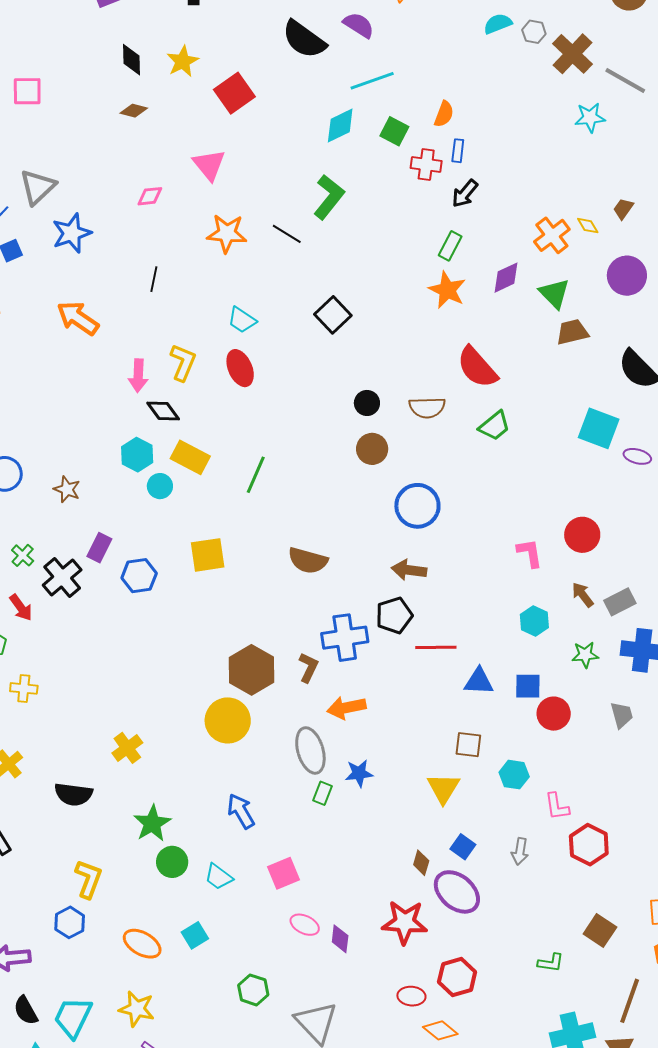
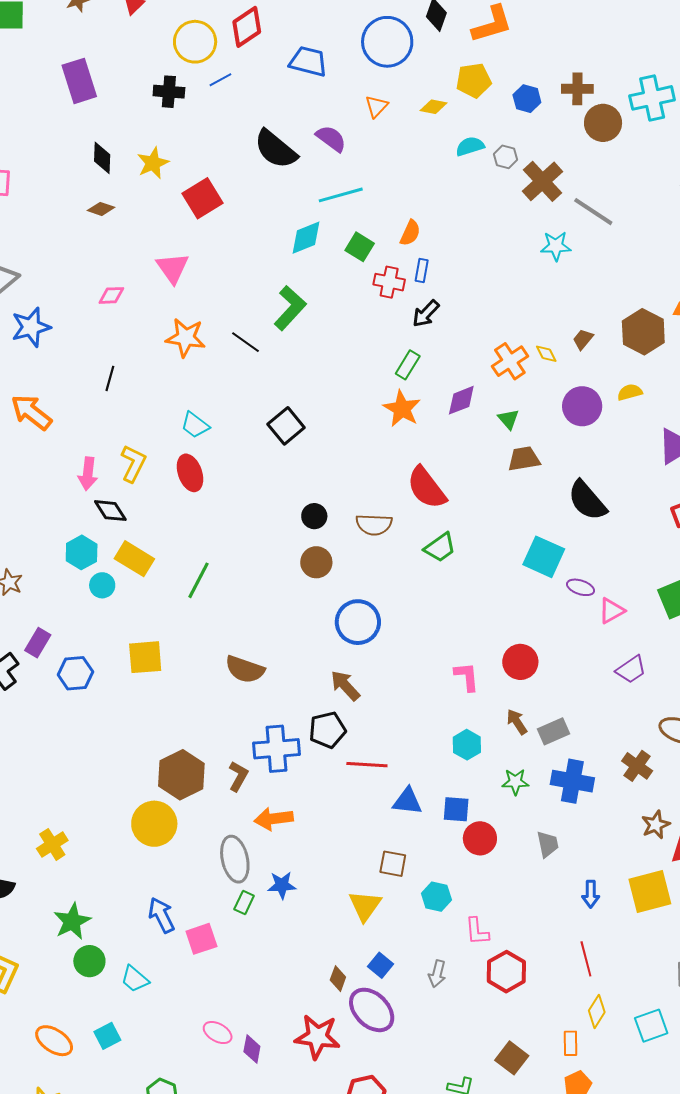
green triangle: (554, 293) -> (509, 419), size x0.7
brown arrow: (409, 570) -> (345, 686), turned 36
pink square: (283, 873) -> (201, 939), moved

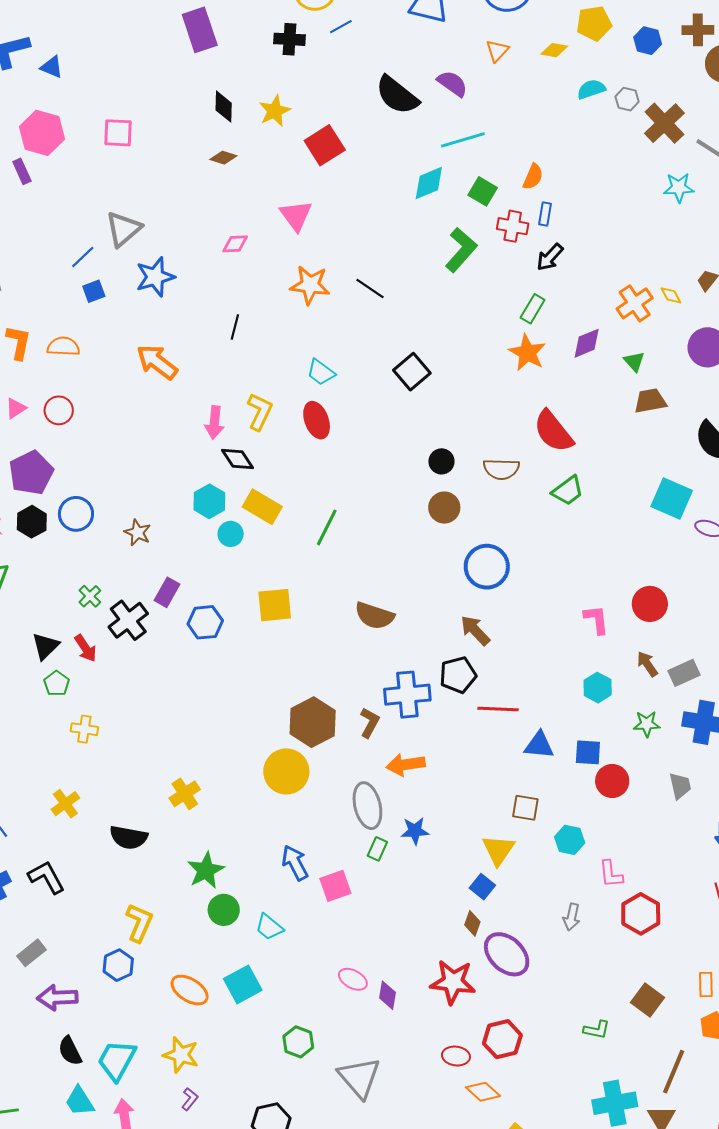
green L-shape: (290, 308) -> (461, 250), moved
blue square: (381, 965) -> (482, 887), moved
cyan square: (107, 1036) -> (243, 984), size x1.4

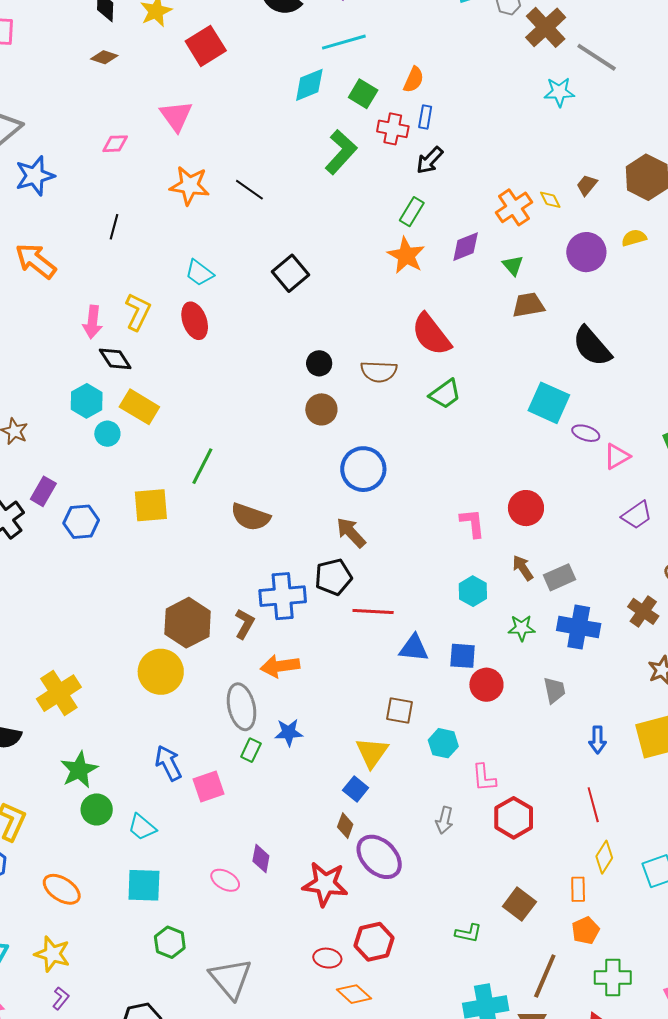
green line: (327, 527) -> (202, 466), moved
yellow cross: (185, 794) -> (59, 693), size x1.4
cyan square: (243, 984) -> (144, 885), moved, turned 30
purple diamond: (388, 995) -> (261, 859), moved

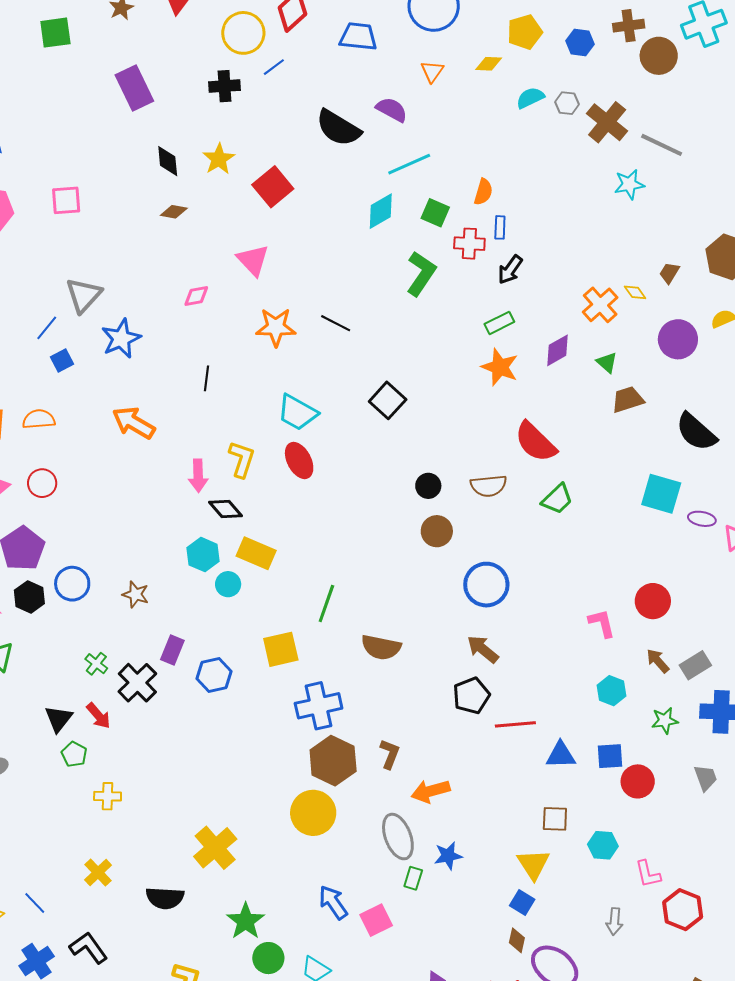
green rectangle: (412, 212) -> (499, 323), turned 40
cyan trapezoid: (199, 273) -> (297, 412), size x1.4
blue cross: (283, 596) -> (319, 706), moved

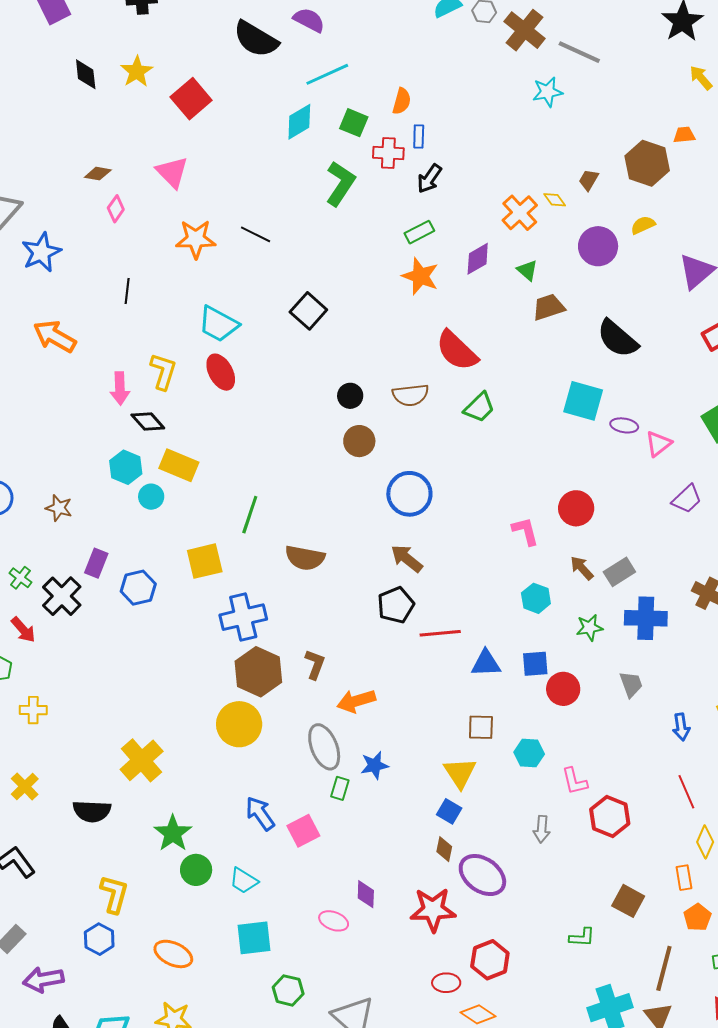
brown diamond: (174, 212) -> (98, 174), moved
pink diamond: (196, 296) -> (116, 209), turned -44

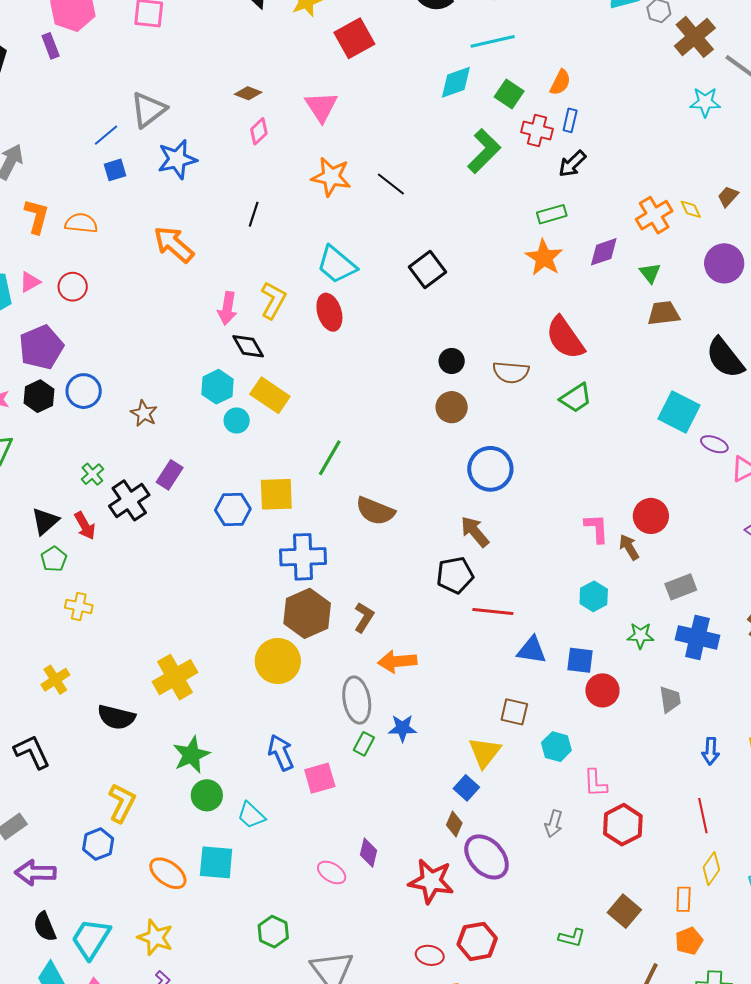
brown arrow: (582, 568) -> (629, 547), moved
blue hexagon: (138, 588) -> (233, 510), moved
cyan square: (254, 938) -> (216, 862), moved

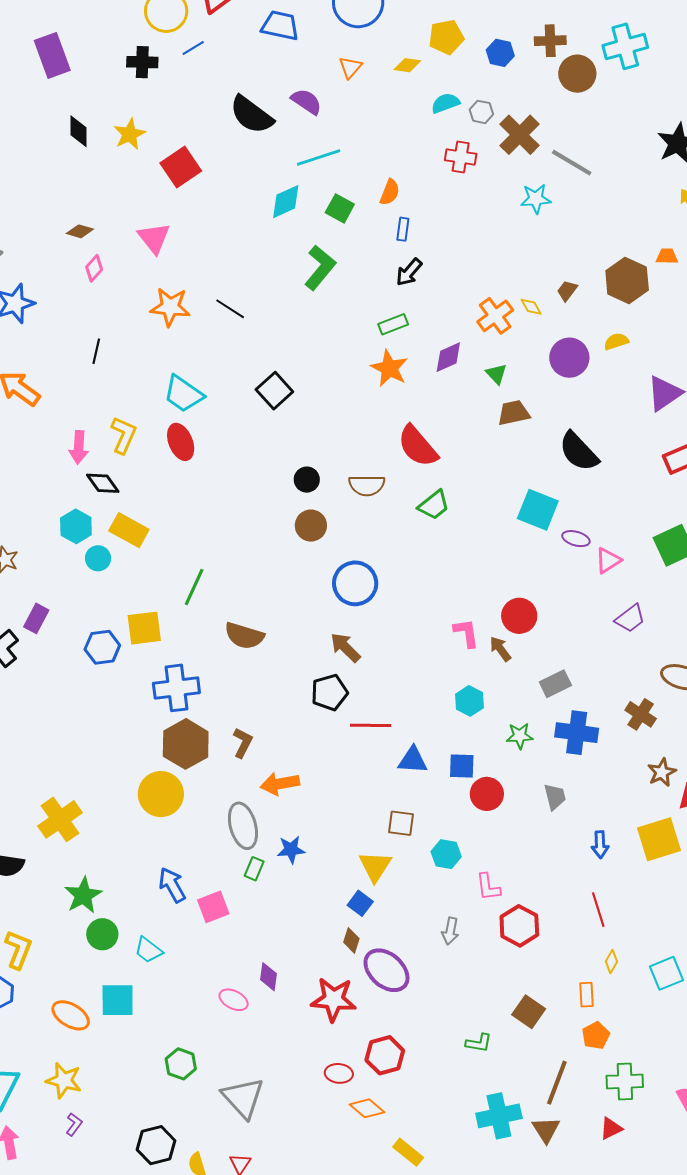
red cross: (537, 131) -> (461, 157), moved
yellow diamond: (711, 869) -> (611, 961), size x0.7

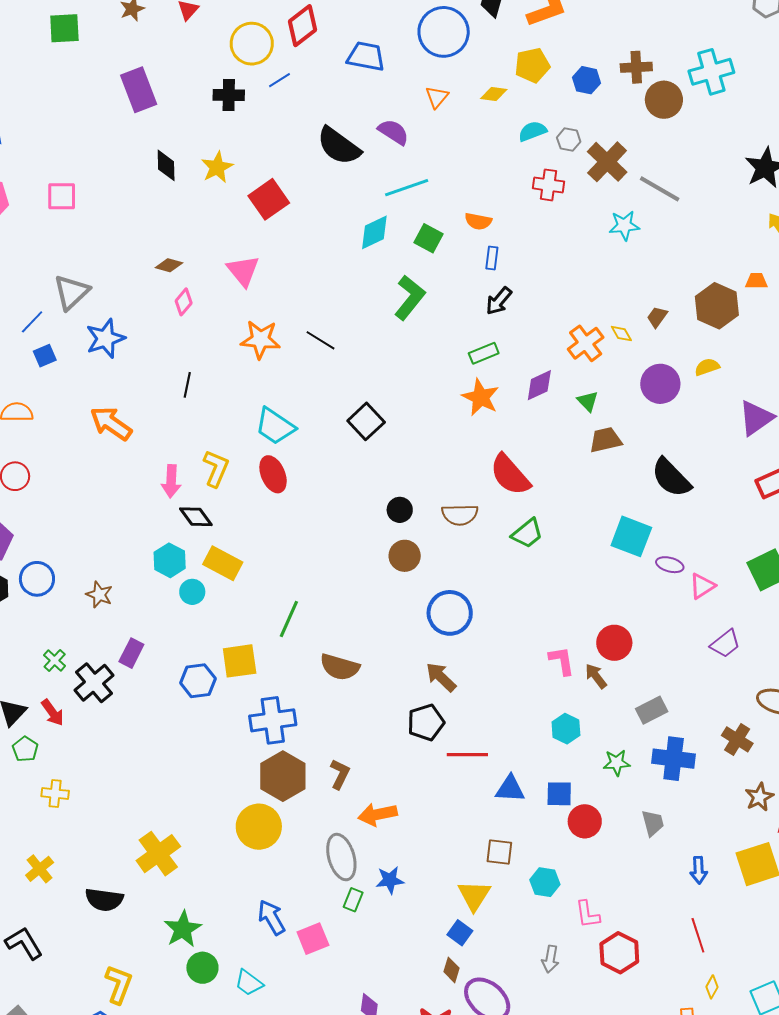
orange semicircle: (390, 192) -> (478, 221), turned 80

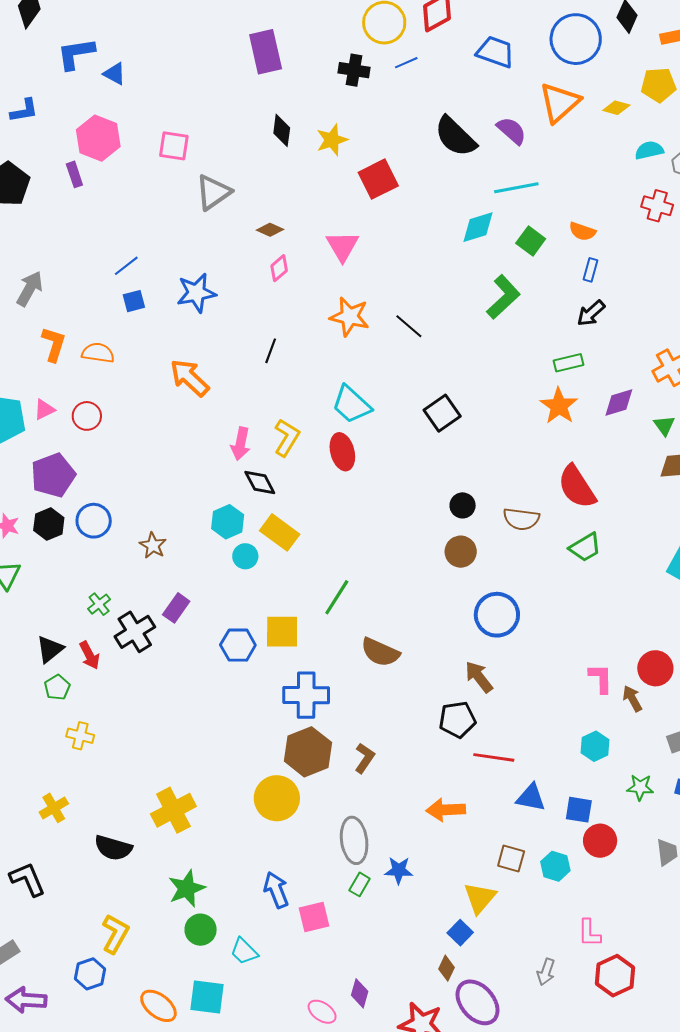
orange triangle: (437, 97) -> (560, 103), size x1.8
gray triangle: (71, 292) -> (213, 192), moved
orange arrow: (378, 814) -> (446, 810), moved
cyan hexagon: (545, 882) -> (555, 866), moved

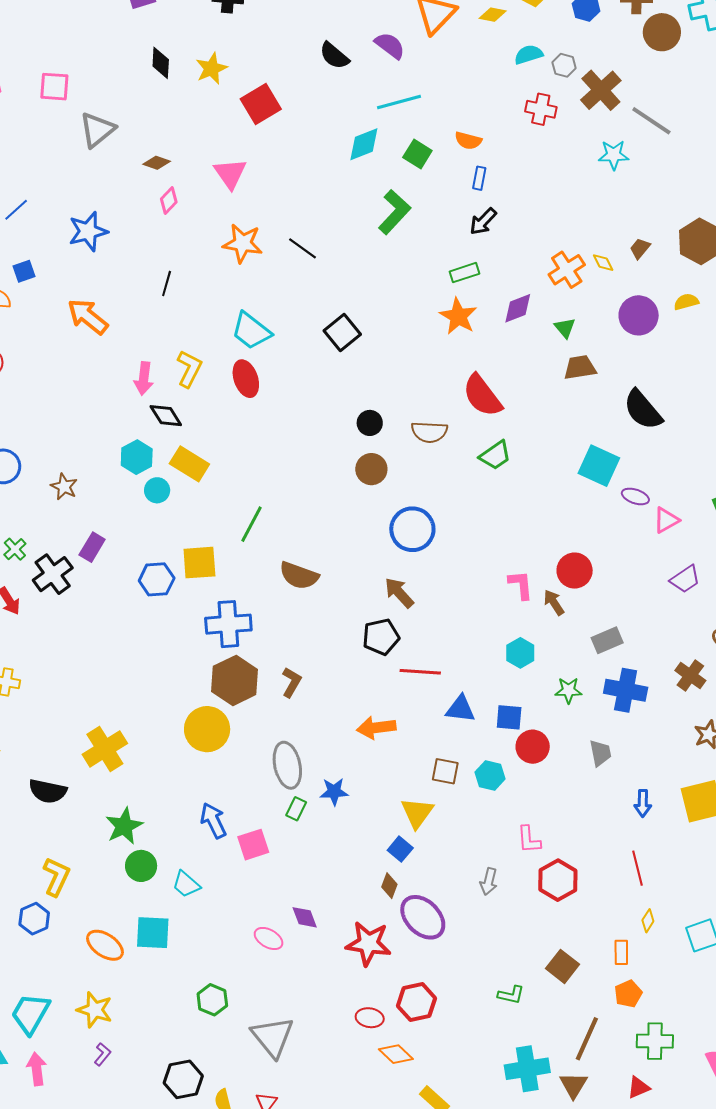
black semicircle: (455, 137) -> (334, 56), size x0.7
blue square: (134, 301) -> (24, 271), moved
purple diamond: (360, 993) -> (305, 917), turned -32

